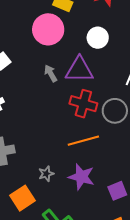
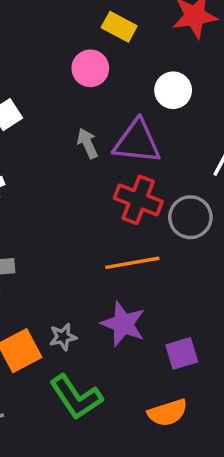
pink circle: (48, 29) -> (90, 68), size x0.7
gray star: (46, 174) -> (63, 337), moved

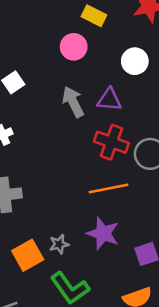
purple triangle: (137, 142) -> (109, 100), size x0.7
gray arrow: (87, 143) -> (73, 102), size x1.4

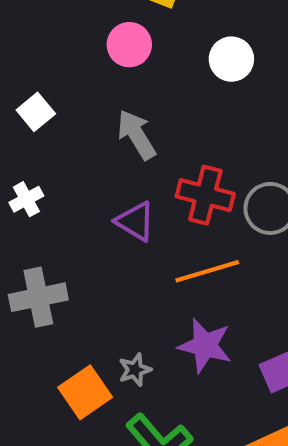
purple triangle: (109, 100) -> (135, 221), moved, turned 32

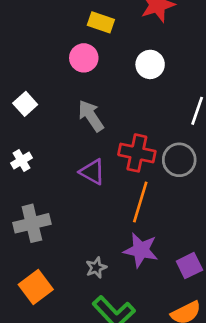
orange line: (207, 271) -> (140, 202), turned -54
orange square: (85, 392) -> (36, 287), moved

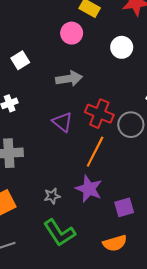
gray arrow: (91, 116) -> (69, 79), turned 105

